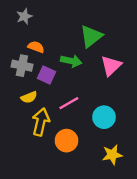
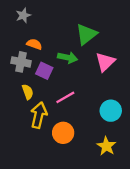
yellow semicircle: (29, 97) -> (28, 92), turned -88
cyan circle: (104, 117) -> (111, 111), moved
yellow star: (112, 155) -> (106, 146), turned -30

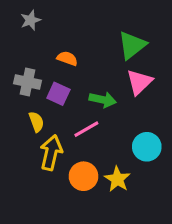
green triangle: (86, 34) -> (132, 45), moved
orange semicircle: (34, 44) -> (67, 58), moved
green arrow: (68, 57) -> (103, 100), moved
yellow star: (106, 146) -> (117, 179), moved

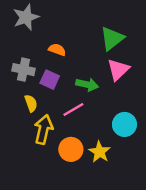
gray star: (30, 20) -> (26, 17), size x1.5

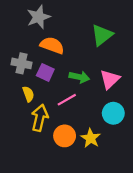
gray star: (26, 17) -> (39, 17), moved
orange semicircle: (57, 50) -> (52, 45), size x1.5
pink triangle: (118, 70) -> (110, 79), moved

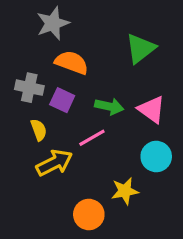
pink triangle: (110, 79) -> (151, 110), turned -40
yellow arrow: (40, 118) -> (54, 163), turned 50
orange circle: (65, 136) -> (89, 214), moved
yellow star: (91, 138) -> (125, 191), turned 30

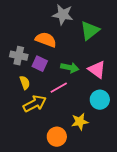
gray star: (53, 23) -> (63, 15), moved, turned 30

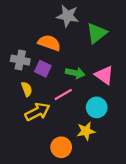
cyan circle: (100, 100) -> (97, 107), moved

